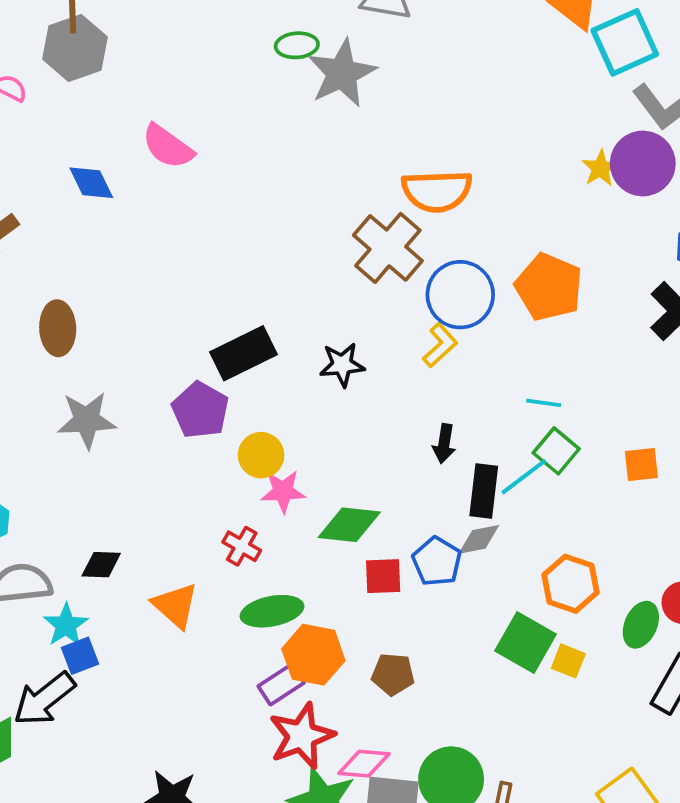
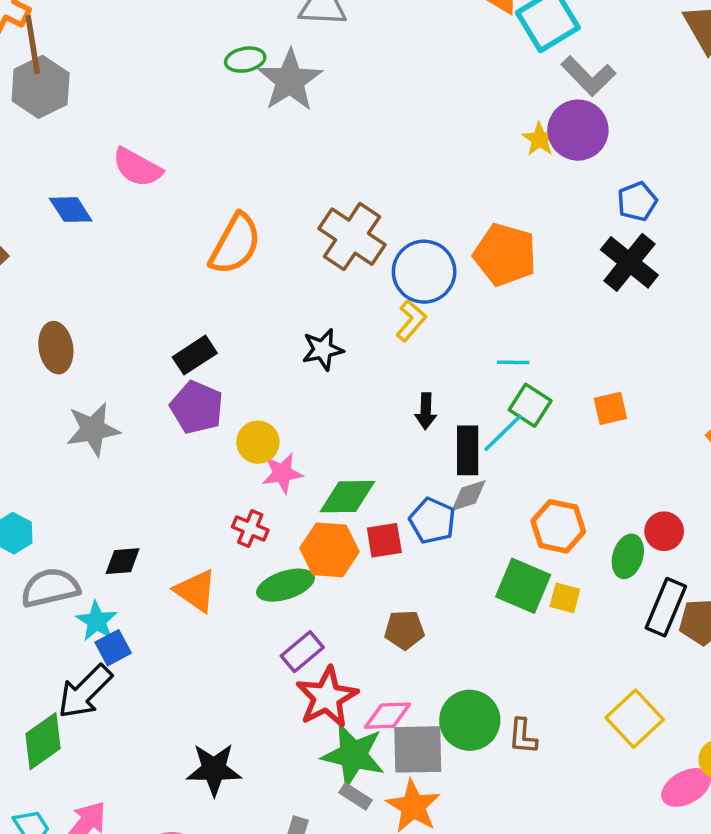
orange semicircle: (437, 191) -> (235, 244), moved, turned -52
black rectangle: (243, 353) -> (195, 355), moved, size x0.7
orange hexagon: (313, 655) -> (329, 550), moved

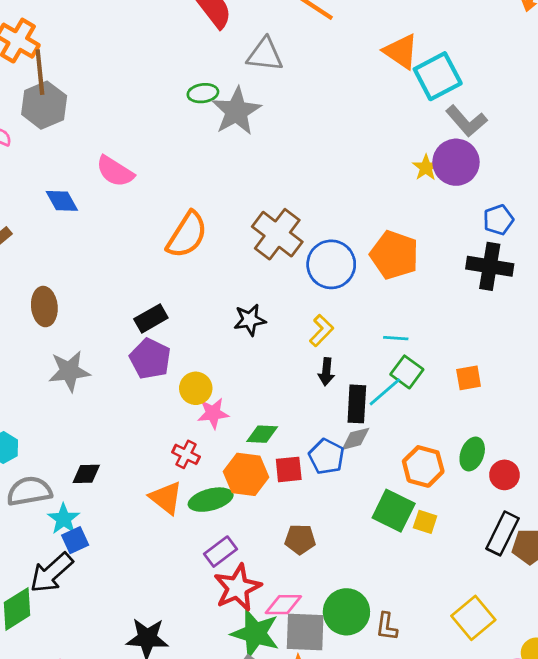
black cross: (629, 262) -> (490, 266), turned -33
yellow L-shape: (411, 321) -> (321, 330), moved
green diamond: (347, 497) -> (262, 434), size x0.7
green ellipse: (628, 556) -> (472, 454), moved
orange triangle: (196, 591) -> (166, 498), moved

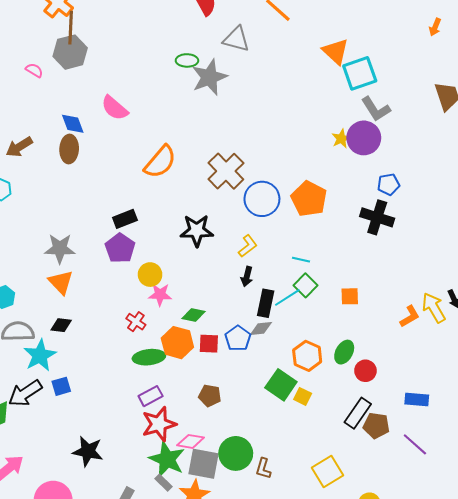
brown ellipse: (44, 307) -> (69, 149), moved
black star: (250, 320) -> (197, 231), size x1.4
orange triangle: (166, 498) -> (61, 282), moved
cyan star: (64, 519) -> (40, 355), size x1.4
blue square: (75, 540) -> (61, 386), moved

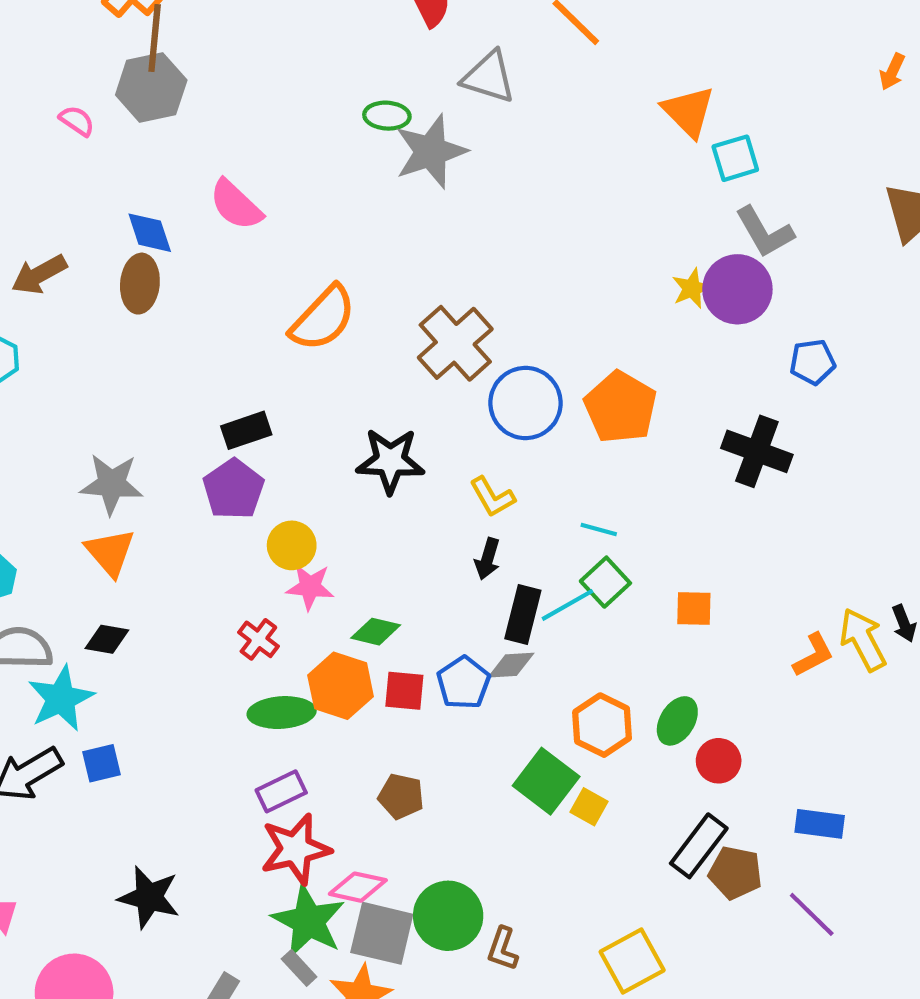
cyan square: (360, 73) -> (735, 158), size x0.7
blue pentagon: (388, 184) -> (812, 362), moved
yellow L-shape: (248, 246) -> (492, 497), turned 95

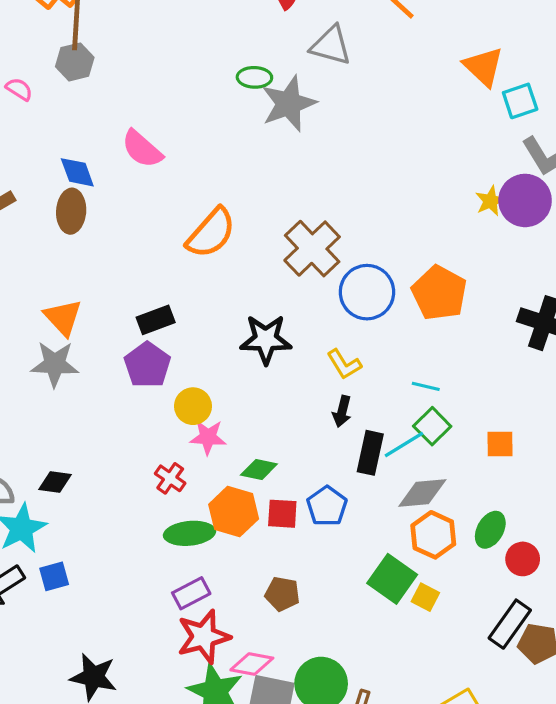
gray hexagon: (151, 88) -> (75, 62), size x0.7
orange triangle: (110, 552) -> (63, 318), moved
gray diamond: (511, 665) -> (422, 493), moved, size x1.4

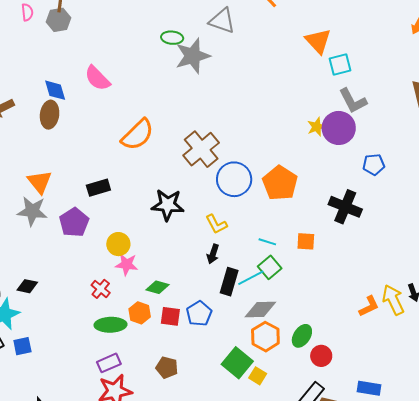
pink semicircle: (19, 89) -> (27, 12), moved, turned 48
purple pentagon: (147, 365) -> (74, 222), moved
orange square: (500, 444) -> (306, 241), moved
orange hexagon: (234, 512) -> (140, 313), size x0.7

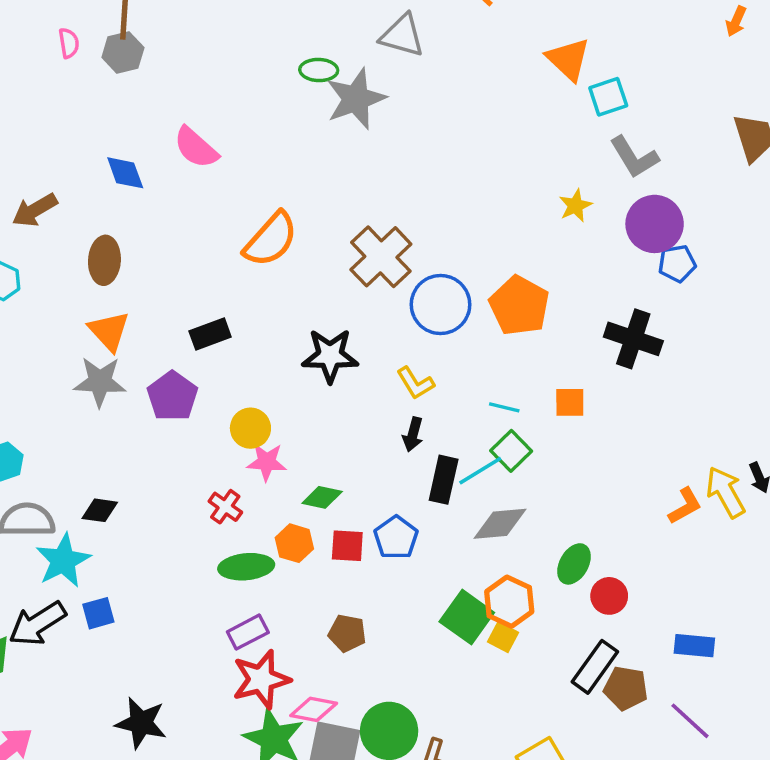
brown ellipse: (50, 115) -> (104, 260), moved
purple circle: (339, 128) -> (655, 224), moved
orange hexagon: (265, 337) -> (509, 602), moved

